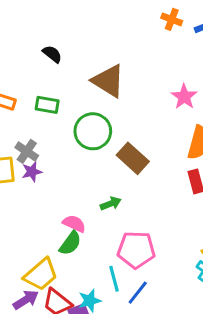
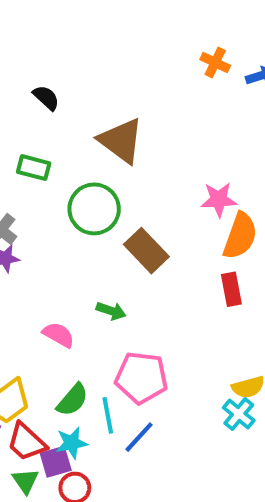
pink star: (184, 97) -> (219, 200), moved, turned 30
green arrow: (111, 204) -> (111, 311), turned 36
green semicircle: (70, 243) -> (73, 400), moved

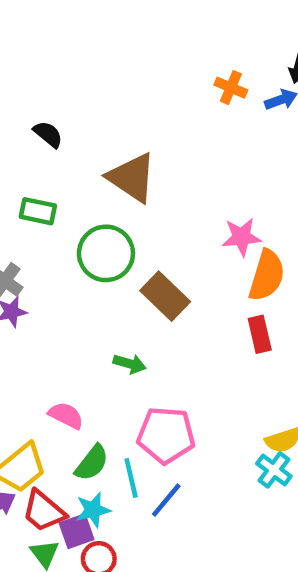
pink semicircle: (59, 335) -> (66, 415), moved

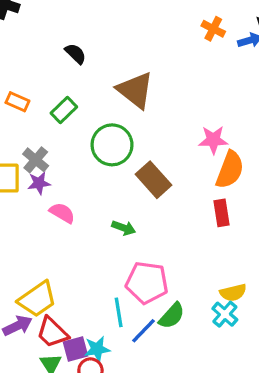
green rectangle: (38, 211) -> (64, 110), turned -60
pink semicircle: (66, 415) -> (62, 213), moved
green semicircle: (92, 463) -> (172, 316), moved
cyan star: (93, 510) -> (97, 349), moved

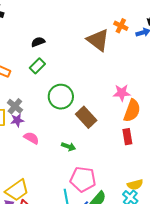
black semicircle: (76, 54) -> (38, 42), turned -64
brown triangle: (135, 90) -> (98, 40), moved
green rectangle: (64, 110) -> (37, 66), moved

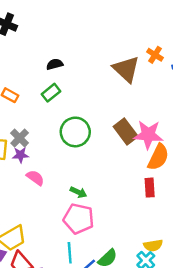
pink star: (122, 93) -> (148, 135), size x1.4
brown rectangle: (86, 117) -> (126, 132), moved
pink pentagon: (83, 179) -> (79, 219), moved

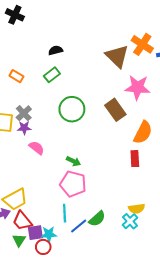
orange cross: (155, 55) -> (142, 44), size x1.5
pink star: (148, 135) -> (138, 87), moved

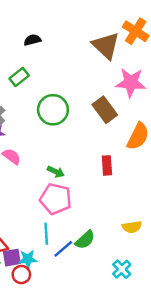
green rectangle: (52, 75) -> (19, 77), moved
red rectangle: (135, 159) -> (107, 165), moved
cyan cross: (130, 221) -> (122, 269), moved

